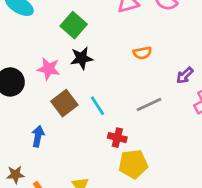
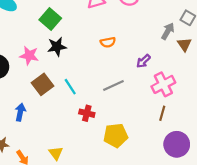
yellow pentagon: (133, 164) -> (116, 135), moved

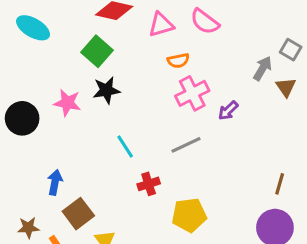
orange semicircle: (108, 42) -> (178, 61), moved
brown square: (42, 84) -> (78, 214), moved
pink cross: (163, 84) -> (192, 93), moved
red cross: (87, 113) -> (149, 184), turned -32
brown line: (162, 113) -> (280, 184), moved

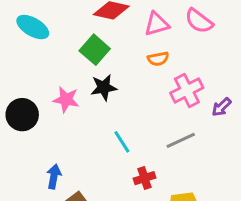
orange semicircle: (178, 61) -> (158, 59), moved

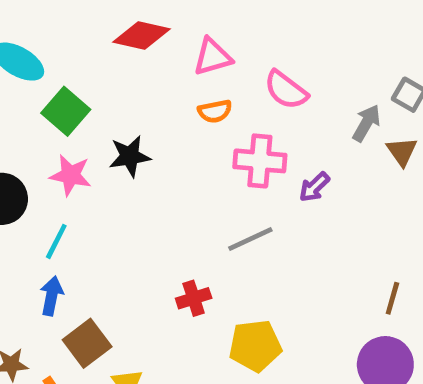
pink semicircle: (199, 21) -> (286, 90), moved
green square: (95, 50) -> (66, 111), moved
pink cross: (187, 90) -> (260, 161), turned 32
cyan line: (122, 142) -> (56, 241), moved, turned 60

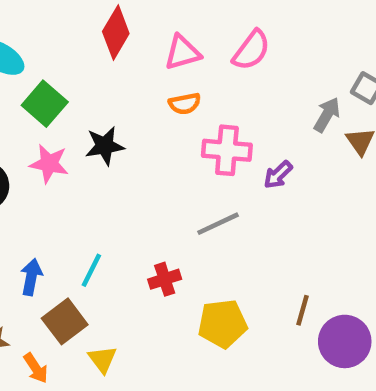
red diamond: (142, 36) -> (116, 33), turned -72
pink semicircle: (286, 90) -> (251, 50), moved, turned -90
cyan line: (56, 241) -> (91, 270), moved
brown line: (392, 298) -> (302, 310), moved

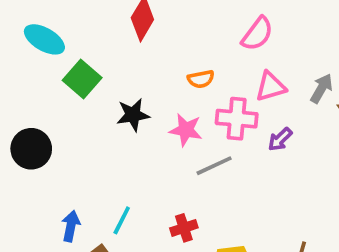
pink triangle: (182, 53) -> (271, 87), moved
pink star: (49, 164) -> (186, 130), moved
gray line: (218, 224) -> (214, 166), moved

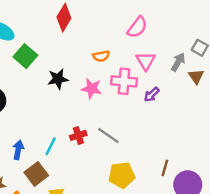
pink triangle: (271, 87) -> (146, 61), turned -45
gray line: (214, 166) -> (108, 135), moved, turned 60
red cross: (184, 228) -> (78, 135), moved

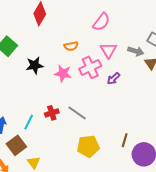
gray arrow: (178, 62) -> (136, 51), turned 77
pink cross: (124, 81) -> (90, 67), turned -30

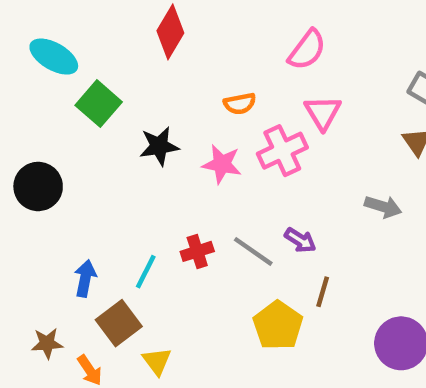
gray arrow: (136, 51) -> (383, 207), moved
purple arrow: (114, 79) -> (300, 240), moved, turned -104
brown line: (125, 140) -> (323, 292), moved
yellow pentagon: (88, 146) -> (278, 325), turned -30

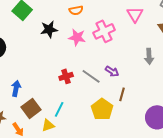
orange semicircle: (240, 104) -> (76, 10), moved
pink triangle: (323, 113) -> (135, 14), moved
gray arrow: (383, 207) -> (149, 56), turned 70
cyan line: (146, 272) -> (59, 109), moved
yellow triangle: (157, 361) -> (48, 125), turned 48

